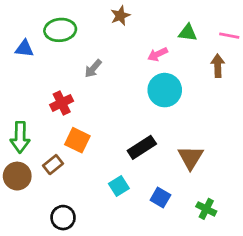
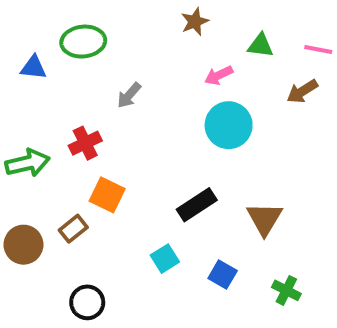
brown star: (120, 16) -> (195, 22), moved
brown arrow: (218, 66) -> (302, 91), turned -120
green arrow: (20, 137) -> (27, 163), moved, turned -104

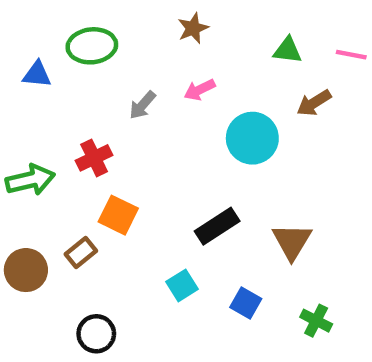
brown star: (195, 22) -> (193, 28), moved
pink arrow: (219, 75) -> (200, 90), moved
brown arrow: (302, 91) -> (314, 103), moved

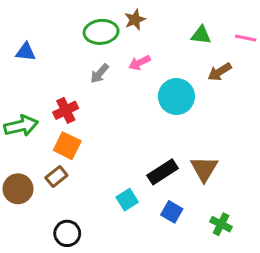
green ellipse: (92, 46) -> (101, 32), moved
orange square: (118, 215) -> (67, 146), moved
black rectangle: (217, 226) -> (163, 172), moved

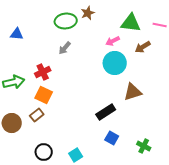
green triangle: (201, 35) -> (131, 23), size x1.5
pink arrow: (140, 63) -> (113, 41), moved
brown triangle: (204, 169) -> (133, 92), moved, turned 42
cyan square: (127, 200) -> (76, 155), moved

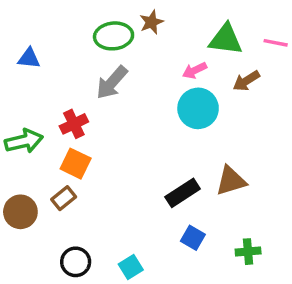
gray arrow: (65, 48) -> (112, 83), size x1.5
brown triangle: (133, 92) -> (231, 181), moved
green cross: (144, 146) -> (248, 252), turned -32

